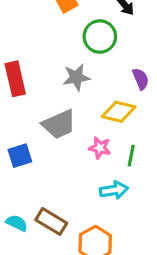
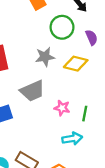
purple semicircle: (141, 79) -> (92, 37), moved
yellow diamond: (119, 112) -> (76, 64), moved

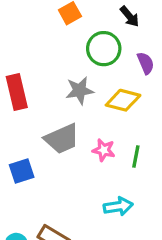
pink star: (62, 108) -> (104, 150), moved
green line: (85, 114) -> (136, 157), moved

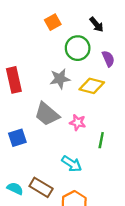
gray trapezoid: (62, 139) -> (47, 114), turned 64
green line: (136, 157) -> (101, 140), moved
cyan arrow: (118, 206) -> (72, 164), moved, turned 42

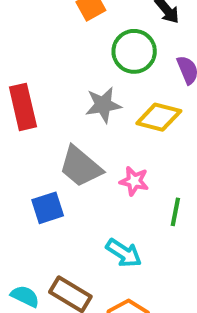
blue square: (17, 138) -> (48, 208), moved

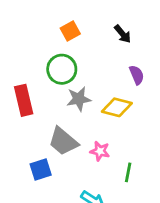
green circle: (134, 51) -> (62, 69), moved

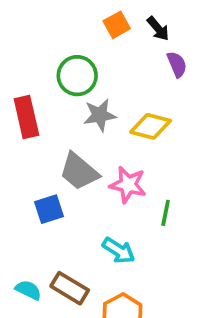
orange square: (70, 31) -> (117, 25), moved
purple semicircle: (137, 75) -> (177, 64), moved
pink star: (100, 151) -> (128, 185), size x1.4

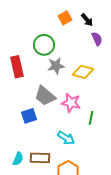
brown rectangle: (70, 288) -> (40, 158), turned -30
cyan semicircle: (28, 290) -> (18, 159), turned 88

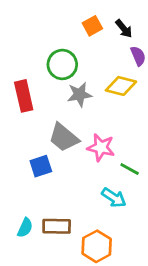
yellow diamond: (83, 72) -> (121, 86), moved
green line: (91, 118) -> (130, 169), turned -72
cyan arrow: (66, 138) -> (114, 198), moved

